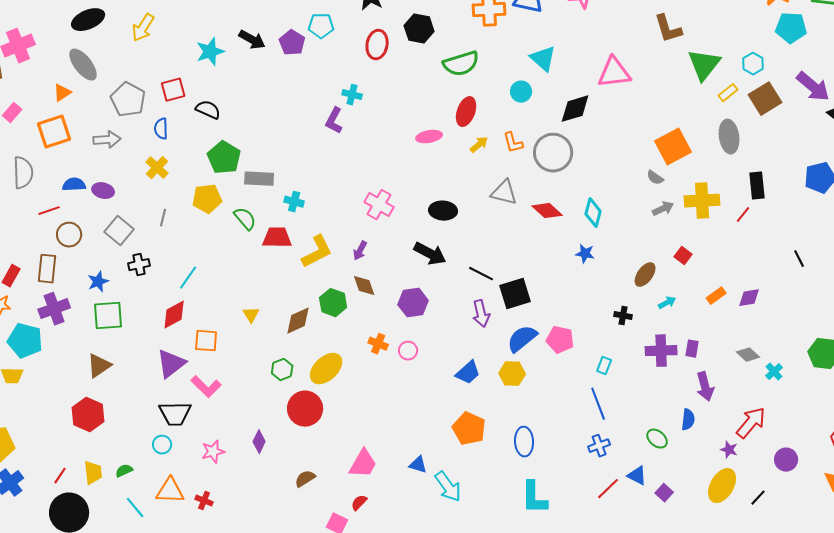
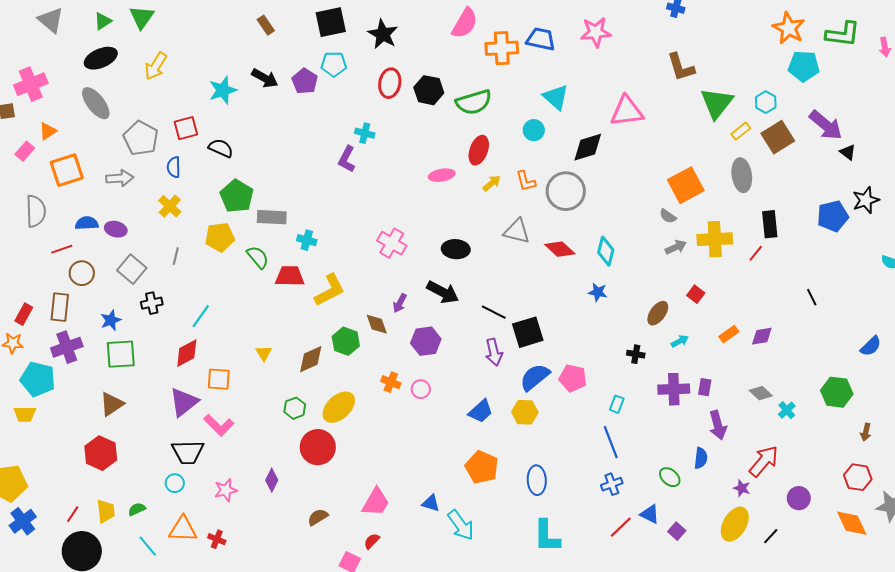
black hexagon: (419, 29) -> (429, 90), moved
orange triangle: (62, 93) -> (48, 131), moved
purple arrow: (360, 251) -> (400, 303), moved

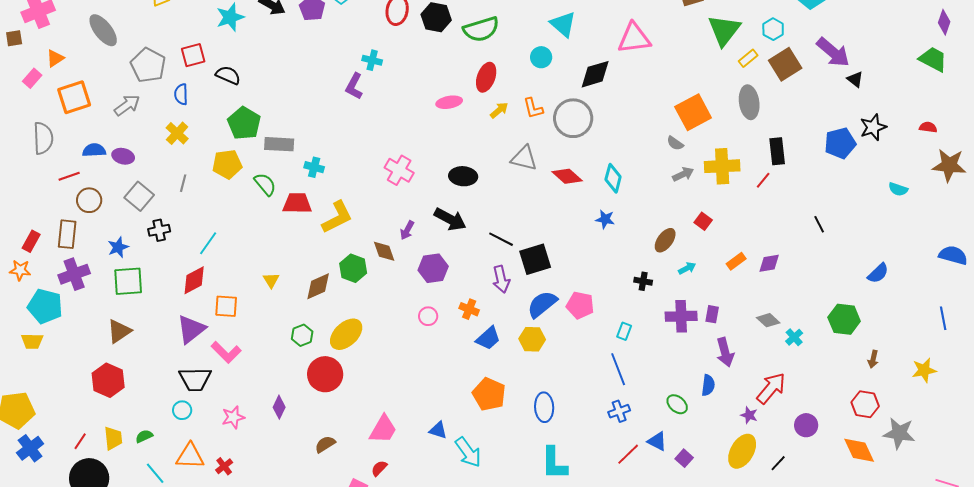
gray arrow: (120, 178) -> (127, 105), turned -32
orange cross: (391, 382) -> (469, 309), moved
red cross: (217, 539) -> (224, 466), turned 30

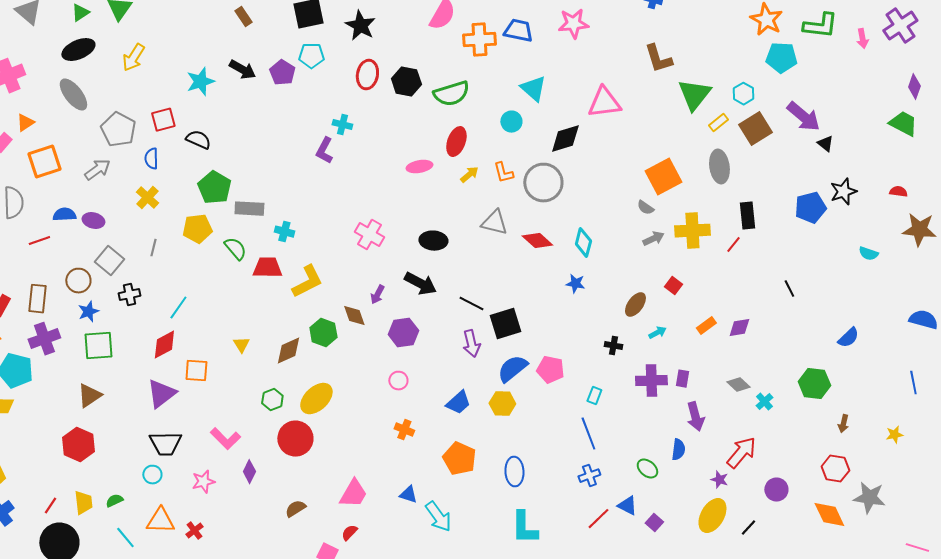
brown circle: (89, 200) -> (78, 281), moved
orange cross: (469, 309) -> (404, 430), moved
pink L-shape: (226, 352) -> (225, 439), moved
yellow star: (924, 370) -> (894, 435), size x0.7

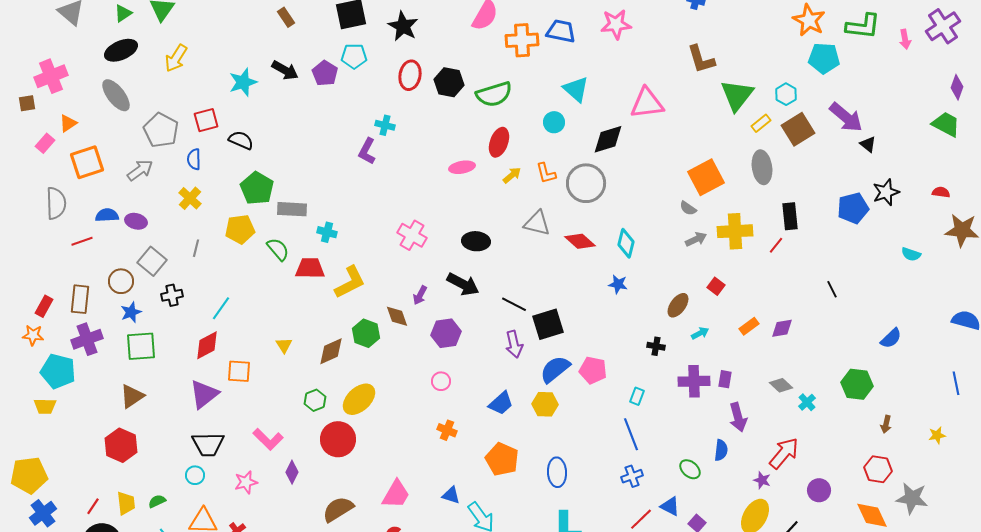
brown semicircle: (295, 509) -> (338, 509), size x1.5

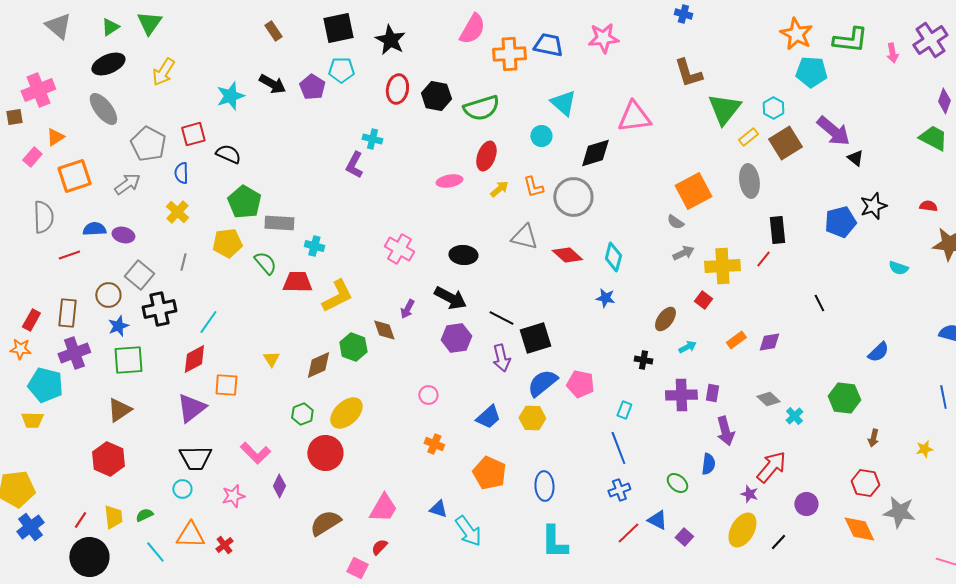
yellow cross: (735, 231) -> (722, 266), moved
black cross: (172, 295) -> (159, 309), size x1.5
purple hexagon: (446, 333) -> (456, 338), moved

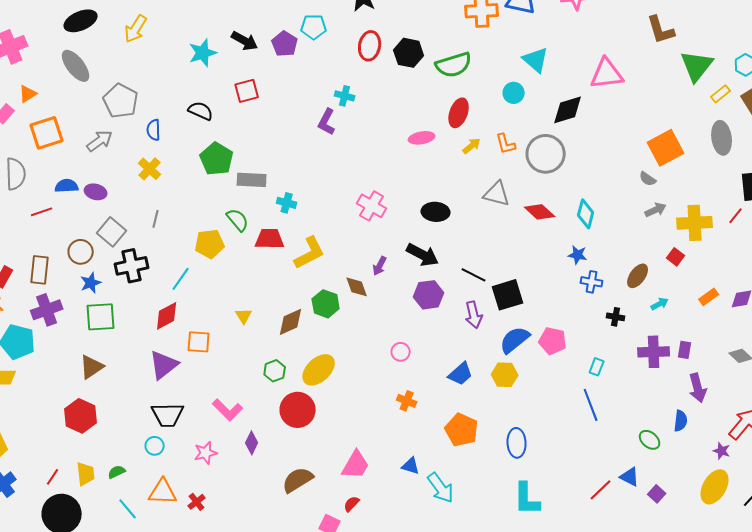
red square: (193, 134) -> (247, 91), moved
yellow pentagon: (227, 243) -> (210, 244), moved
blue cross: (619, 490) -> (592, 282), moved, turned 30

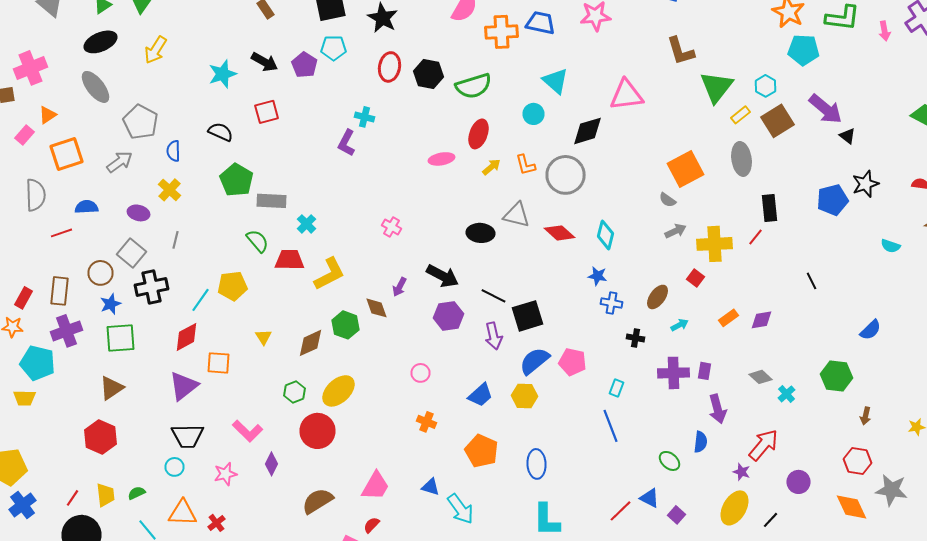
purple ellipse: (96, 192) -> (138, 213), moved
cyan cross: (287, 203) -> (306, 224), turned 30
pink cross: (372, 206) -> (392, 227), size x0.7
black ellipse: (436, 212) -> (480, 233), moved
yellow pentagon: (210, 244) -> (232, 286), moved

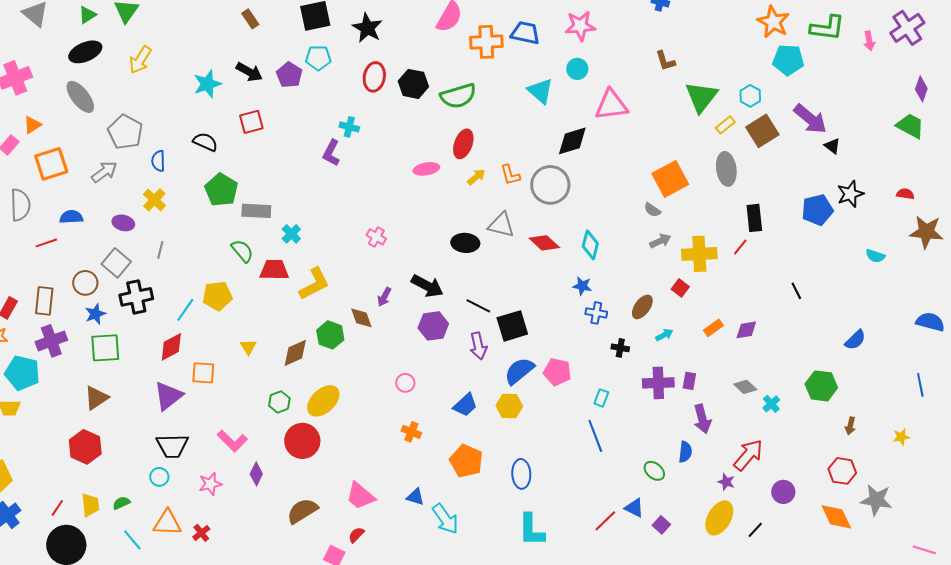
brown L-shape: (680, 51) -> (665, 61), size x0.7
cyan circle: (534, 114) -> (577, 69), moved
pink trapezoid: (376, 486) -> (360, 496), turned 100

